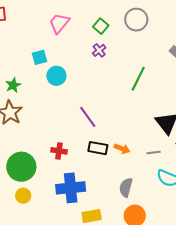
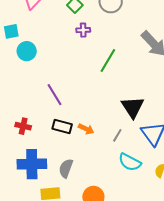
purple cross: (99, 50) -> (83, 30), moved, turned 32
gray line: (154, 153) -> (117, 135), turned -56
gray semicircle: (126, 187) -> (66, 168), moved

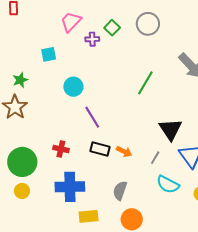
purple cross: (83, 30) -> (92, 39), moved
cyan circle: (27, 51) -> (73, 87), moved
gray semicircle: (66, 168) -> (120, 191), moved

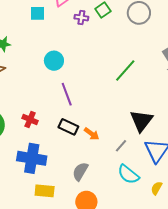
cyan square: (49, 54) -> (37, 13), moved

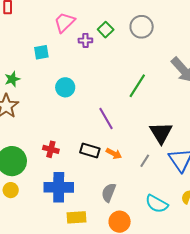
cyan square: (37, 13) -> (41, 52), moved
purple line: (67, 94) -> (106, 119), moved
cyan semicircle: (128, 174) -> (157, 204), moved

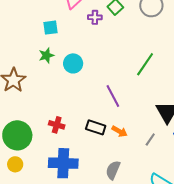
green star: (12, 79) -> (46, 55), moved

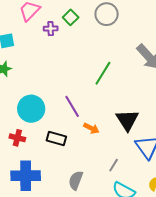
cyan circle: (73, 63) -> (31, 109), moved, size x1.4
orange arrow: (120, 131) -> (91, 128), moved
gray line: (150, 139) -> (114, 165), moved

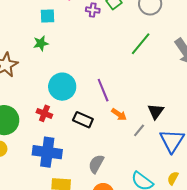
green line: (103, 73) -> (141, 44), moved
black triangle: (127, 120) -> (156, 111), size x0.7
gray line: (114, 165) -> (139, 130), moved

